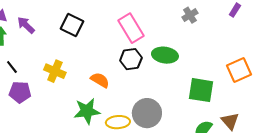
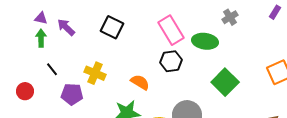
green ellipse: (165, 55) -> (205, 41), moved
green square: (201, 90) -> (225, 82), moved, turned 36
purple pentagon: (20, 92) -> (72, 94), moved

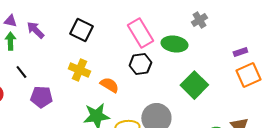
purple rectangle: (275, 12) -> (240, 52), moved, turned 40
yellow cross: (95, 73) -> (79, 70), moved

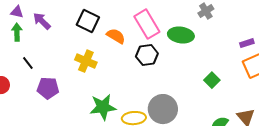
orange semicircle: (109, 85) -> (116, 36), moved
green square: (194, 85) -> (212, 80), moved, size x0.6

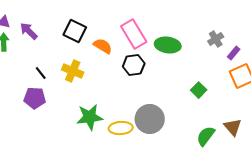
gray cross: (206, 11) -> (216, 39), moved
purple rectangle: (247, 43) -> (234, 53), turned -32
black line: (28, 63) -> (41, 73), moved

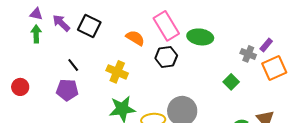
black square: (75, 31) -> (89, 26), moved
gray cross: (216, 39) -> (248, 54), moved, turned -35
yellow cross: (73, 71) -> (117, 72), moved

